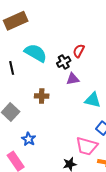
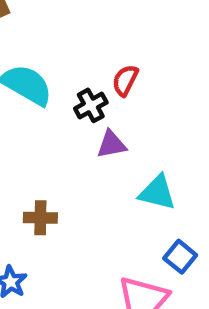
brown cross: (42, 96) -> (40, 218), moved

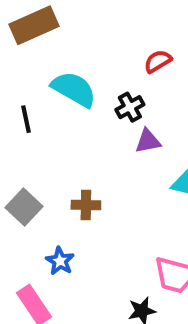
red semicircle: (125, 80) -> (158, 61), moved, turned 32

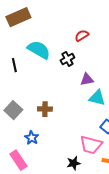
purple triangle: (148, 141) -> (87, 79), moved

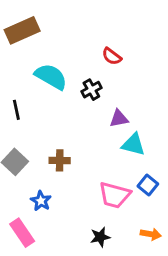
red semicircle: (82, 35) -> (112, 56), turned -112
black line: (14, 65) -> (16, 110), moved
pink trapezoid: (91, 145) -> (115, 195), moved

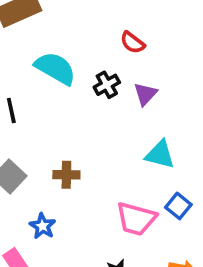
purple triangle: (119, 118) -> (145, 94), moved, turned -36

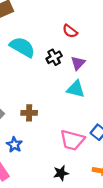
cyan triangle: (160, 155) -> (76, 89), moved

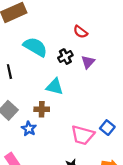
cyan triangle: (76, 89) -> (55, 87), moved
blue star: (14, 145) -> (29, 129), moved

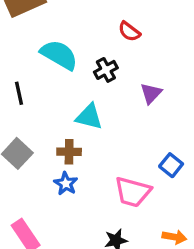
purple triangle: (88, 62) -> (151, 93), moved
blue square: (107, 128) -> (171, 165), moved
blue star: (29, 129) -> (66, 184), moved

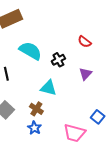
red semicircle: (129, 31) -> (85, 42), moved
brown cross: (69, 152) -> (36, 109), turned 32

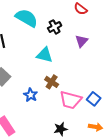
brown cross: (36, 109) -> (52, 82), moved
blue square: (98, 117) -> (94, 99), moved

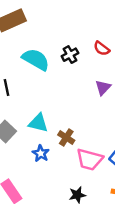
black cross: (55, 27) -> (70, 55), moved
cyan triangle: (45, 55) -> (38, 123), moved

